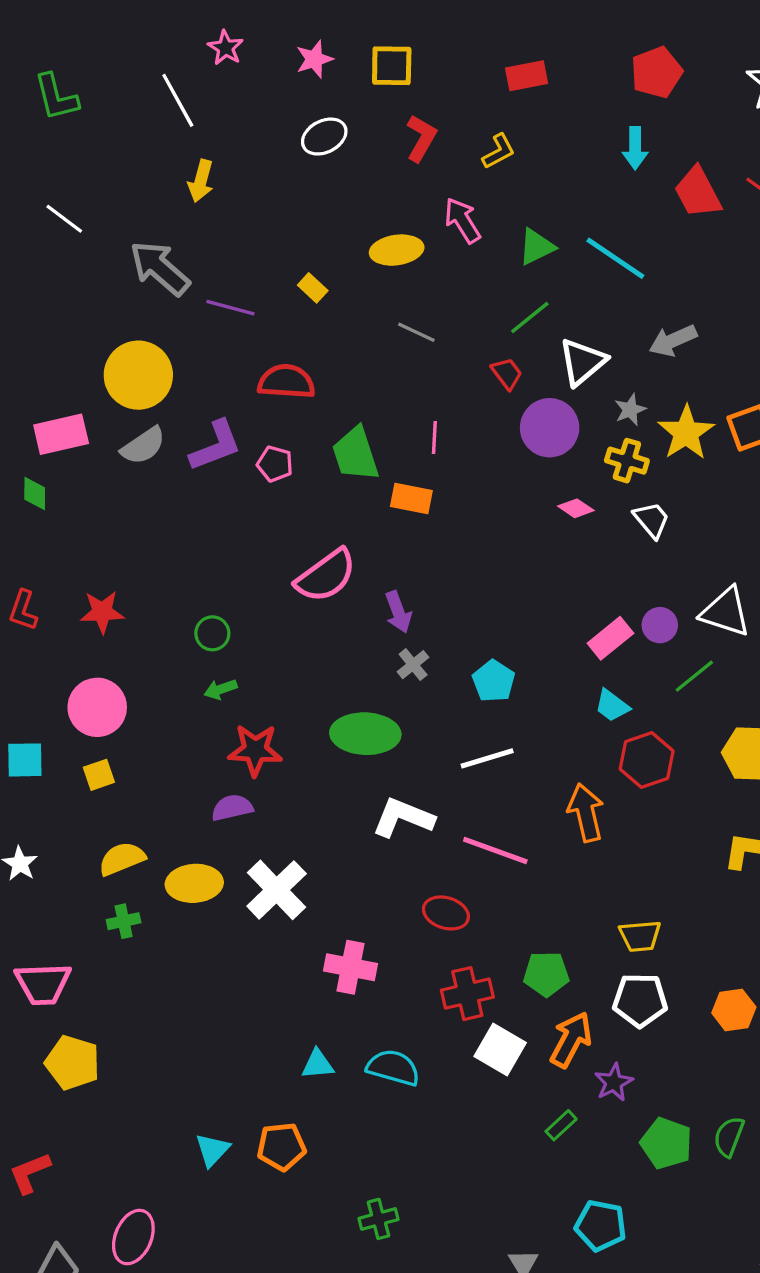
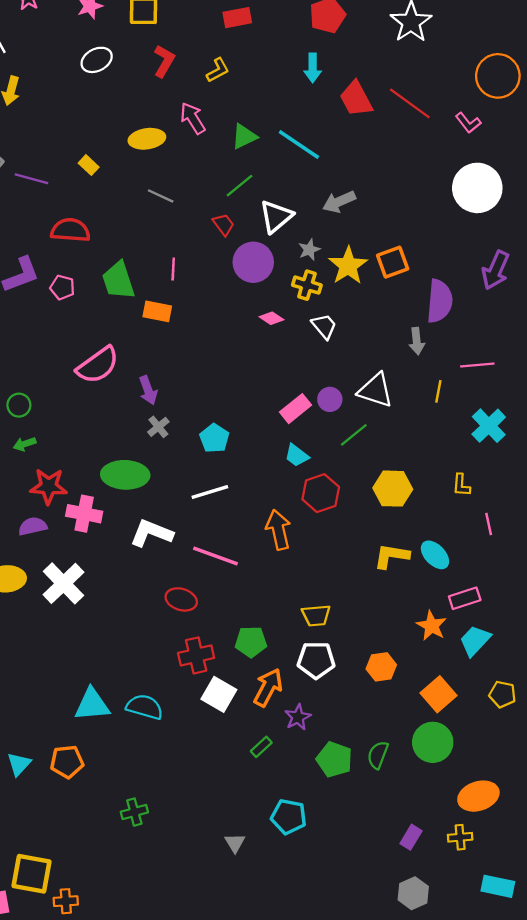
pink cross: (351, 967) -> (84, 514), moved
cyan triangle: (318, 1064) -> (92, 705), size x1.6

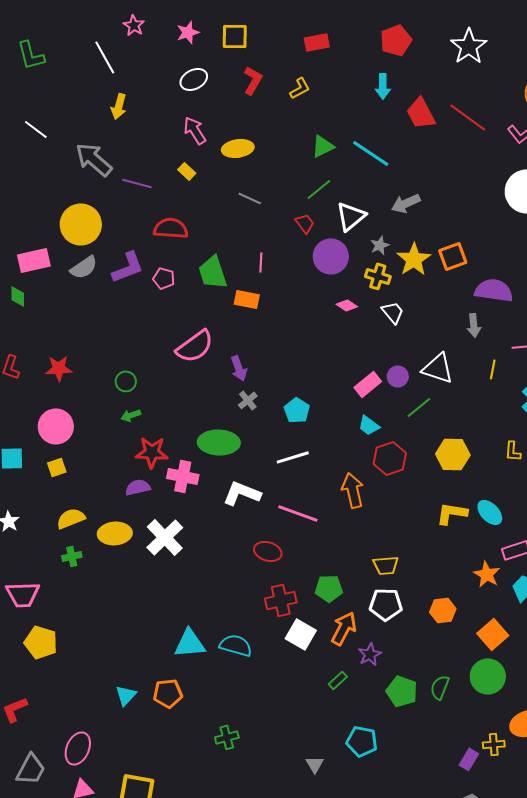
pink arrow: (193, 118) -> (195, 130), moved
purple semicircle: (440, 301) -> (494, 290), turned -87
yellow cross: (460, 837) -> (494, 744), moved

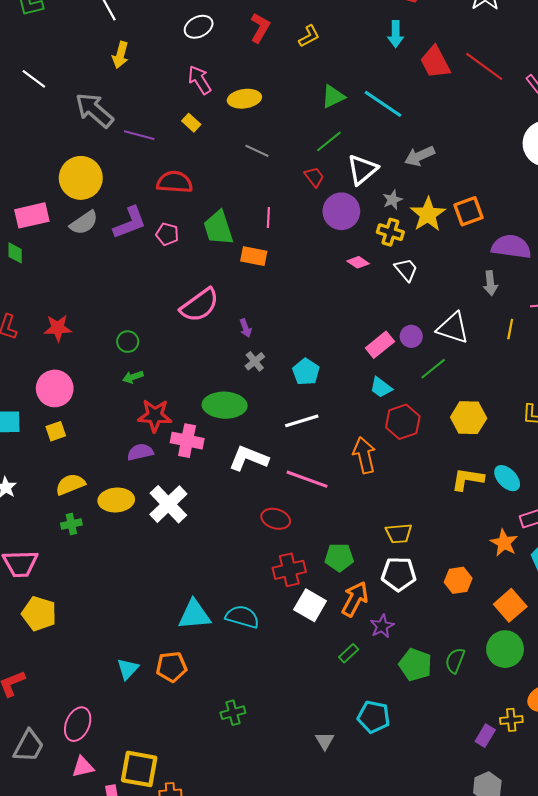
purple arrow: (239, 368) -> (245, 328), size x0.7

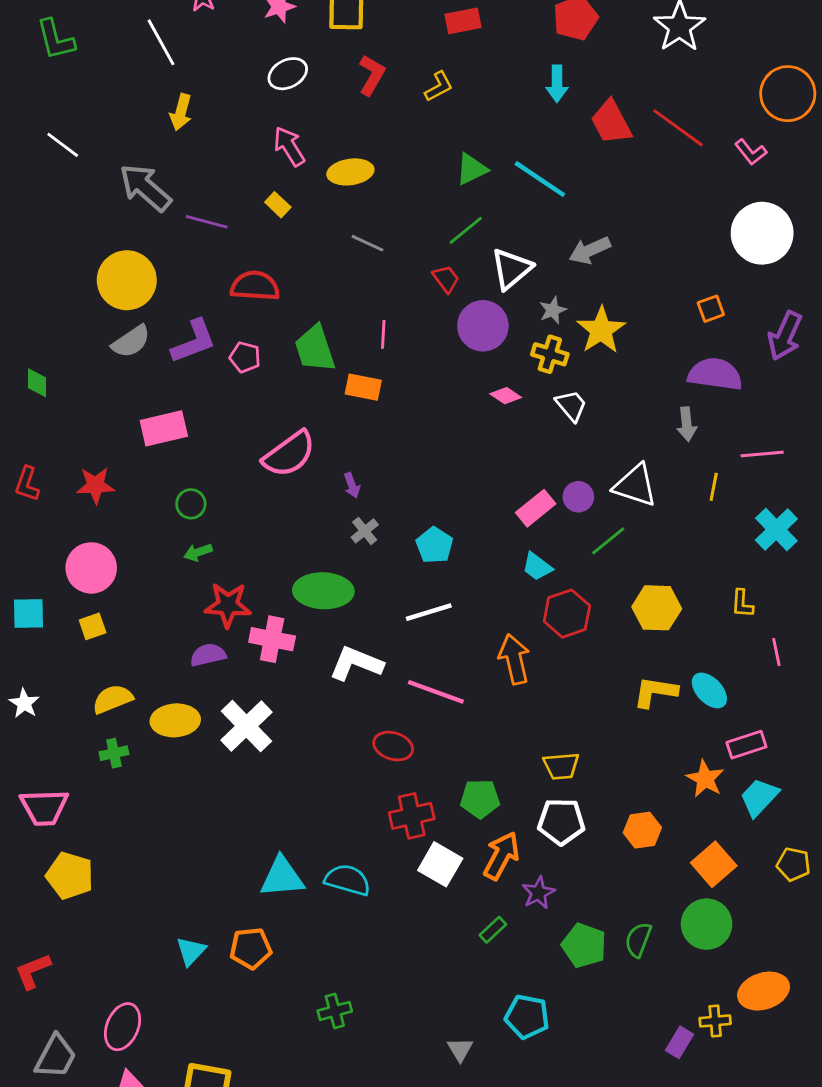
orange square: (469, 211) -> (711, 309), moved, size x0.7
pink rectangle: (32, 215) -> (164, 428), moved

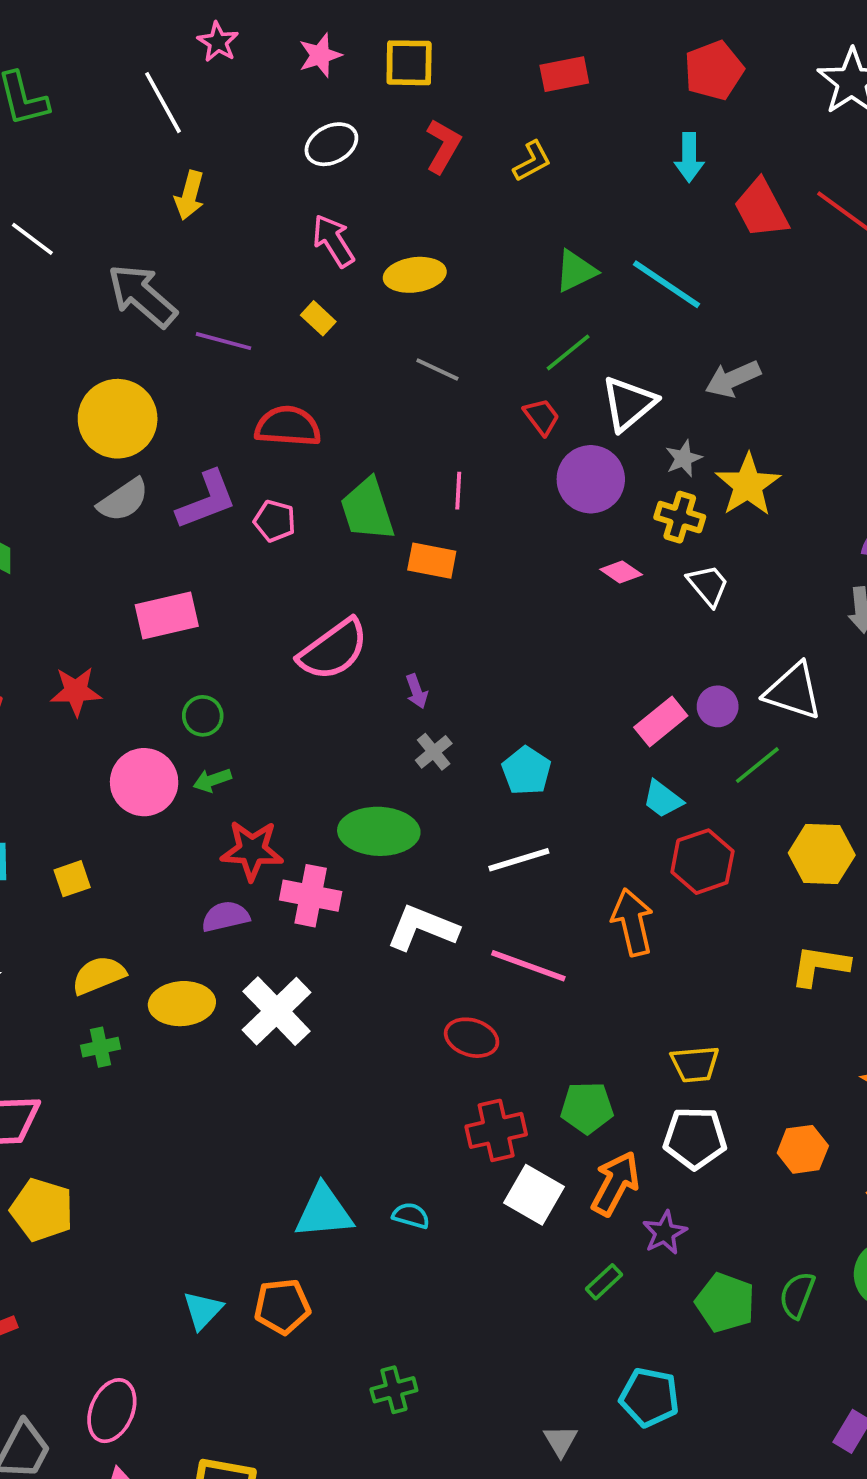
pink circle: (91, 568) -> (144, 782), moved
cyan semicircle: (348, 880) -> (411, 1216), size x0.6

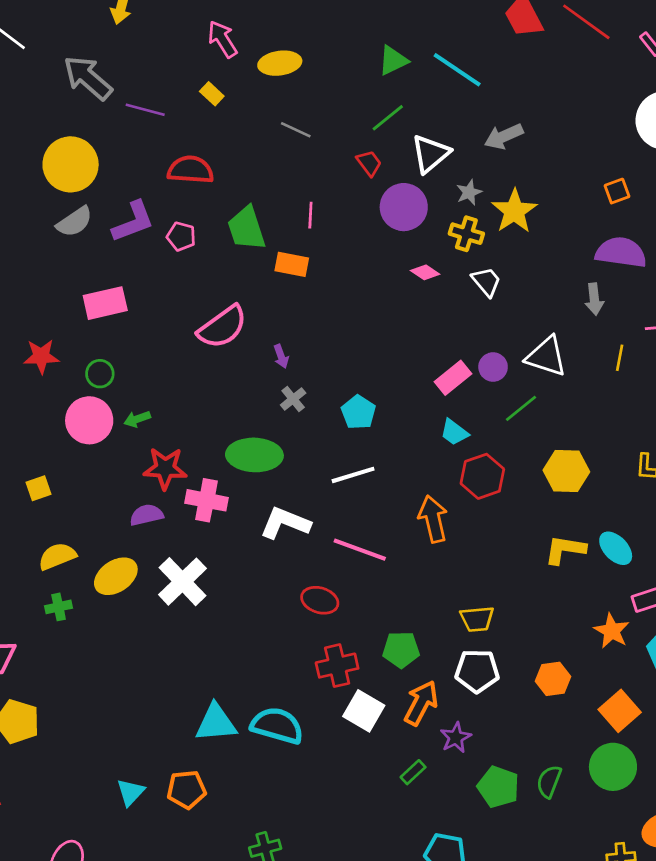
green circle: (203, 716) -> (100, 374), moved
yellow ellipse: (182, 1004) -> (116, 576), turned -30
cyan semicircle: (411, 1216) -> (277, 726), size x2.0

